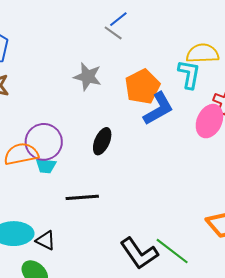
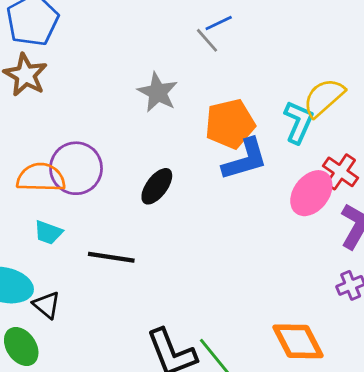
yellow semicircle: (203, 53) -> (324, 98), turned -52
cyan trapezoid: (46, 166) -> (48, 232), moved

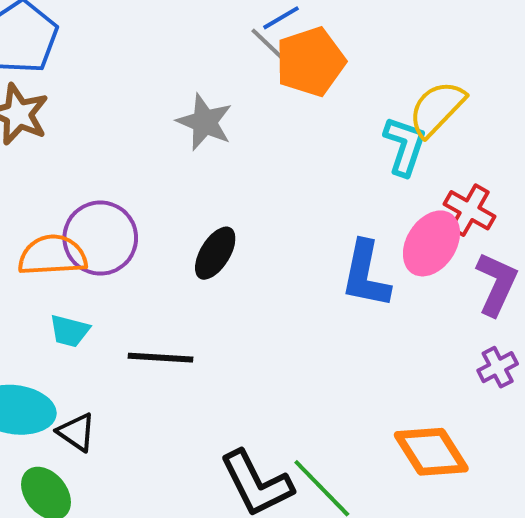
orange pentagon: (230, 124) -> (310, 62), moved
blue L-shape: (245, 159) -> (366, 275), moved, turned 123

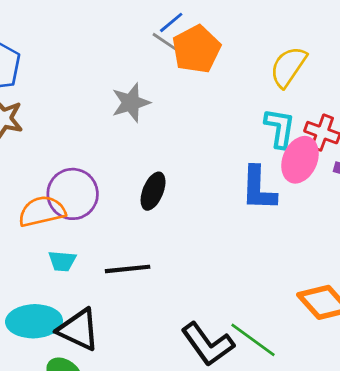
gray star: (205, 122) -> (131, 103), turned -30
cyan L-shape: (405, 146) -> (280, 128), moved
black triangle: (76, 432) -> (79, 330), size x1.6

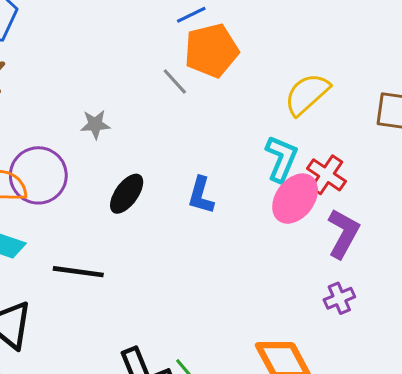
gray line: (164, 42) -> (175, 82), moved
gray star: (131, 103) -> (95, 124), moved, size x0.7
blue L-shape: (259, 189) -> (201, 195), moved, size x0.7

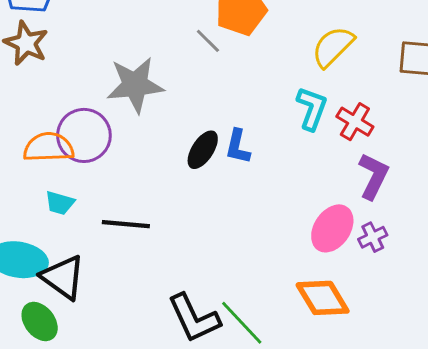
gray star: (95, 124) -> (135, 85), size x2.0
black ellipse: (127, 194) -> (203, 150), moved
pink ellipse: (295, 199) -> (332, 228), moved

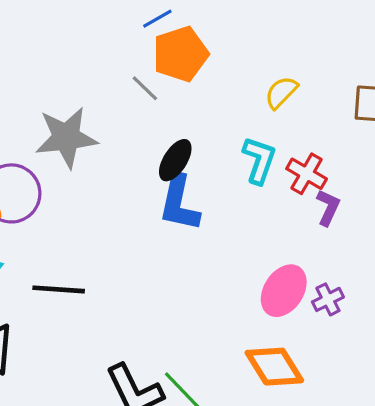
yellow semicircle: (333, 47) -> (281, 92), size x0.7
blue L-shape: (238, 147) -> (179, 203), size x1.5
black ellipse: (203, 150) -> (175, 160), moved
purple L-shape: (373, 176) -> (328, 207), moved, size x0.7

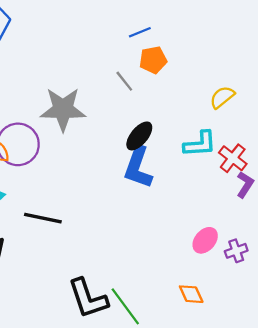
orange pentagon: (180, 54) -> (153, 60), size x0.7
cyan L-shape: (259, 160) -> (200, 144), turned 60
pink ellipse: (284, 291) -> (205, 240), size x0.7
orange diamond: (274, 367) -> (191, 294), size x0.6

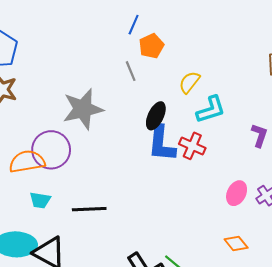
blue line: (140, 32) -> (134, 25), turned -30
gray line: (124, 81) -> (131, 71), turned 30
yellow semicircle: (222, 97) -> (189, 82), moved
red cross: (233, 158) -> (192, 146), moved

